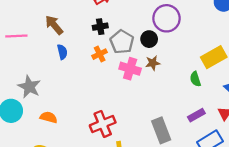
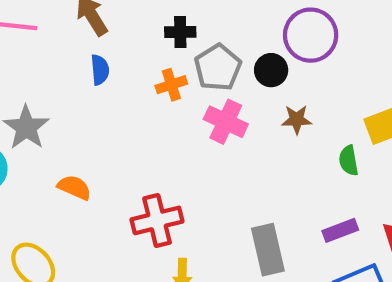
brown star: (153, 63) -> (297, 119), moved
orange semicircle: (49, 117) -> (74, 187), moved

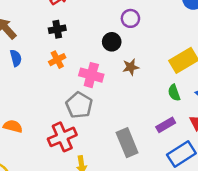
purple circle: (311, 35) -> (130, 18), size x0.6
gray pentagon: (218, 67) -> (79, 105), moved
green semicircle: (349, 160) -> (174, 93), moved

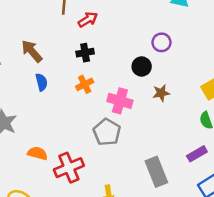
red cross: (62, 137) -> (69, 168), moved

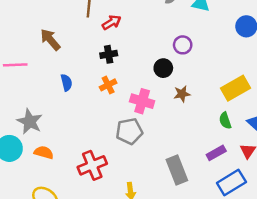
brown arrow: (32, 51) -> (50, 40), moved
gray pentagon: (107, 132) -> (129, 131), turned 30
orange semicircle: (37, 153) -> (44, 152), moved

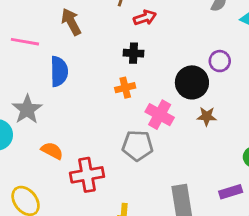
black circle: (163, 68) -> (192, 82), size x1.5
blue semicircle: (66, 83) -> (59, 71), moved, size x1.5
orange semicircle: (44, 152) -> (52, 151), moved

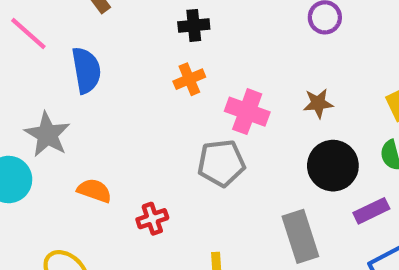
pink line: (25, 42) -> (28, 34), turned 40
black circle: (192, 82) -> (333, 166), moved
red cross: (87, 175) -> (152, 219), size x0.6

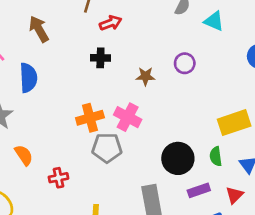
orange cross: (189, 79) -> (90, 118), moved, size x1.4
brown star: (318, 103) -> (145, 76), moved
orange semicircle: (94, 191) -> (24, 155), turned 30

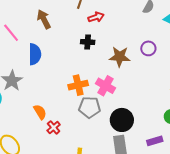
brown star: (145, 76) -> (120, 57), size x1.5
orange semicircle: (24, 155) -> (40, 112), moved
black circle: (178, 158) -> (122, 120), moved
red cross: (58, 178) -> (54, 127), turned -32

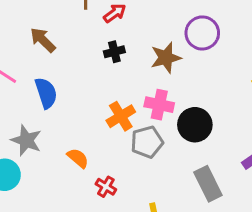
purple circle: (148, 48) -> (202, 33), size x1.5
orange semicircle: (40, 112) -> (78, 158), moved
black circle: (122, 120) -> (195, 125), moved

